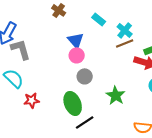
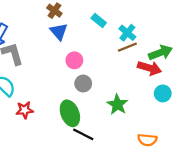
blue triangle: (76, 40) -> (59, 32), moved
black line: (85, 122) -> (83, 134), turned 60

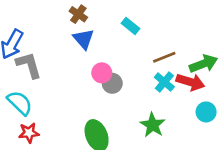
cyan cross: (127, 33) -> (164, 82), moved
gray circle: (83, 84) -> (112, 83), moved
red star: (25, 110) -> (29, 133), moved

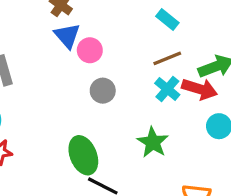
cyan rectangle: (130, 26) -> (167, 20), moved
pink circle: (102, 73) -> (90, 50), moved

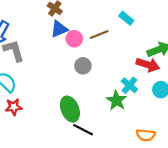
blue triangle: (67, 36) -> (59, 29), turned 48
brown line: (167, 58) -> (99, 34), moved
cyan cross: (167, 89) -> (129, 85), moved

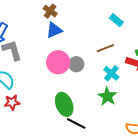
brown line: (99, 34) -> (105, 48), moved
pink circle: (74, 39) -> (58, 62), moved, size x1.5
cyan cross: (129, 85) -> (111, 73), moved

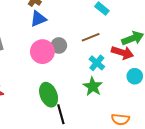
gray circle: (76, 64) -> (59, 45), moved
black line: (76, 123) -> (61, 114), turned 48

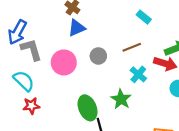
pink circle: (42, 52) -> (64, 62), moved
green star: (93, 87) -> (121, 99), moved

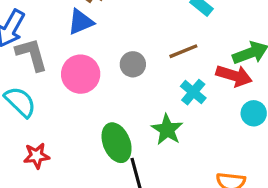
blue triangle: (77, 28) -> (81, 22), moved
red star: (31, 106) -> (37, 156), moved

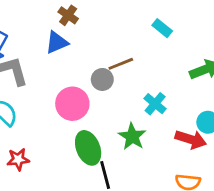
brown line: (183, 51) -> (121, 64), moved
pink circle: (81, 74) -> (72, 104), moved
red arrow: (234, 76) -> (191, 139), moved

